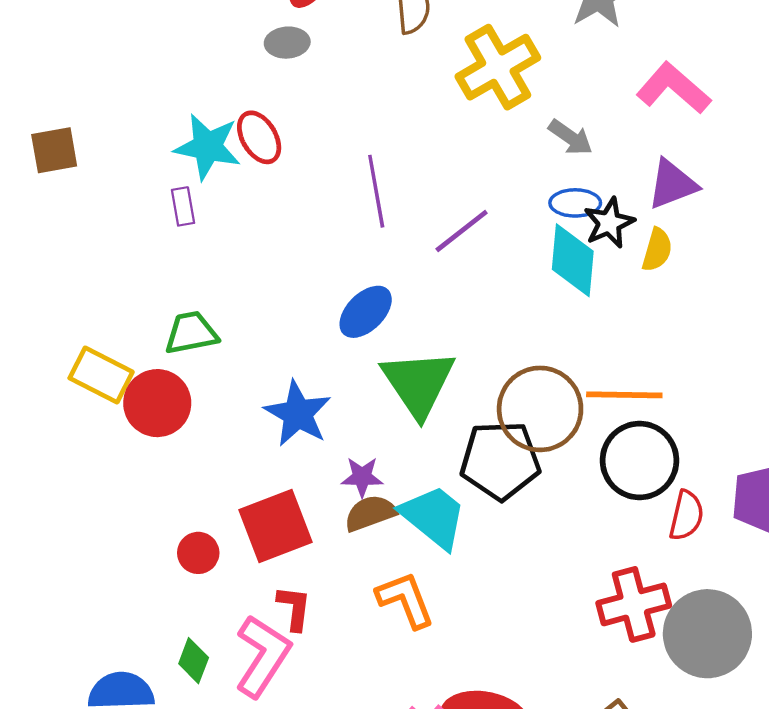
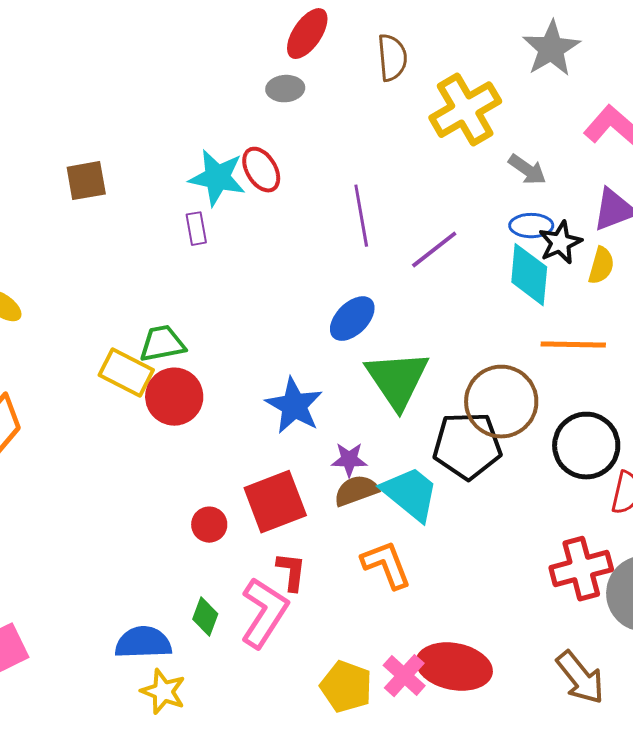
green trapezoid: (191, 333) -> (162, 344), moved
orange line: (624, 395) -> (573, 345), moved

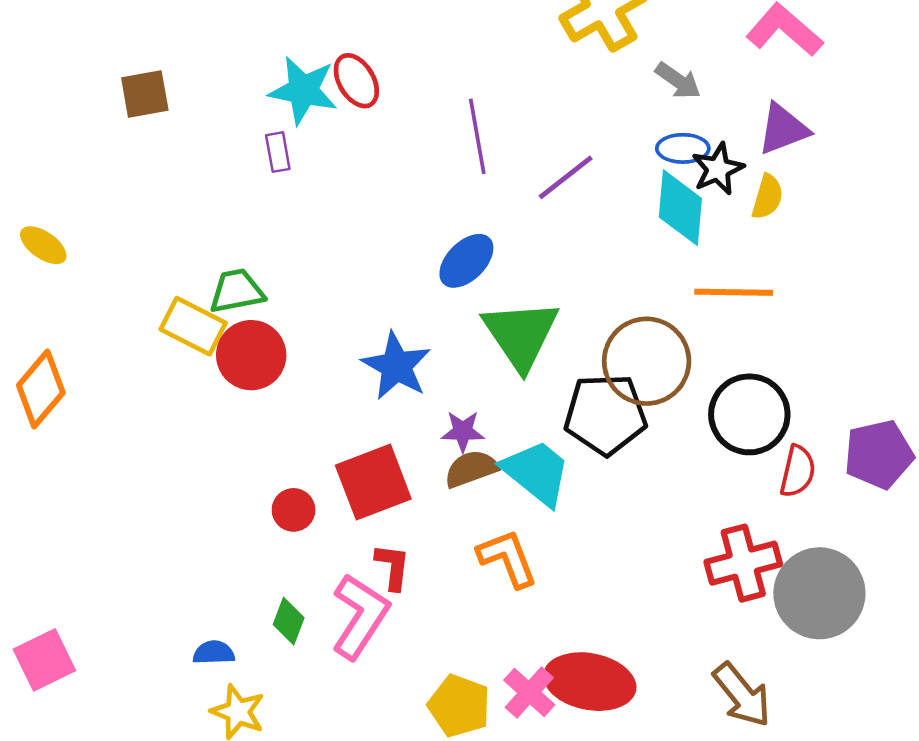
blue semicircle: (143, 643) -> (214, 653), size x0.6

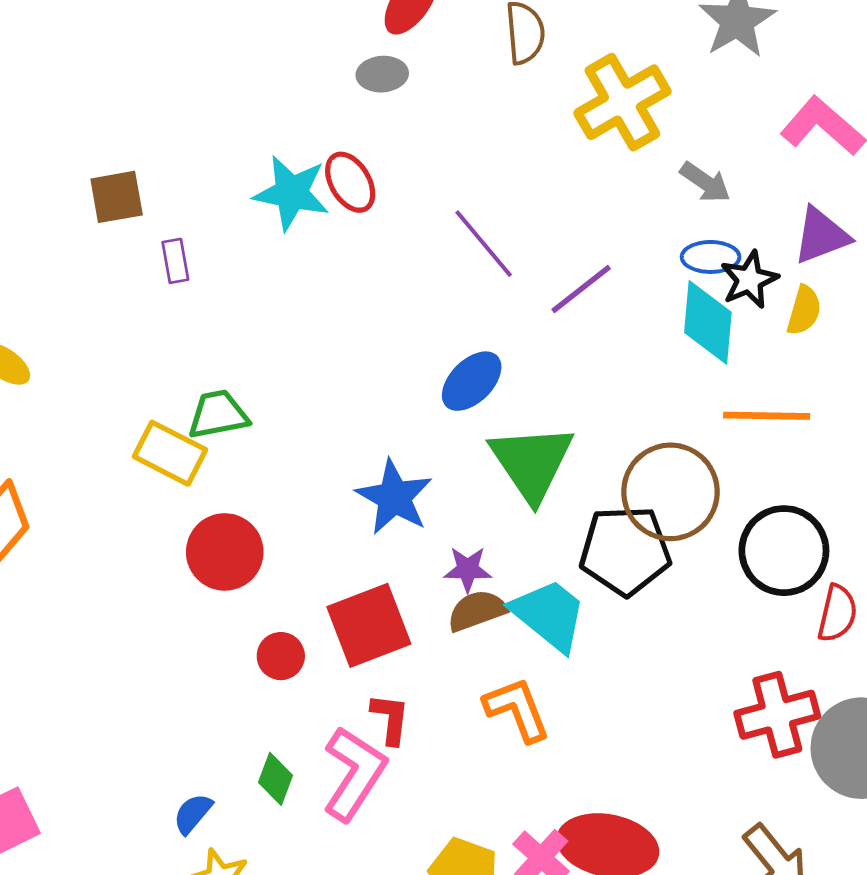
purple line: (477, 136) -> (484, 244), turned -30
purple rectangle: (278, 152) -> (175, 261), moved
red circle: (251, 355) -> (225, 552), moved
blue semicircle: (214, 653) -> (193, 814), turned -48

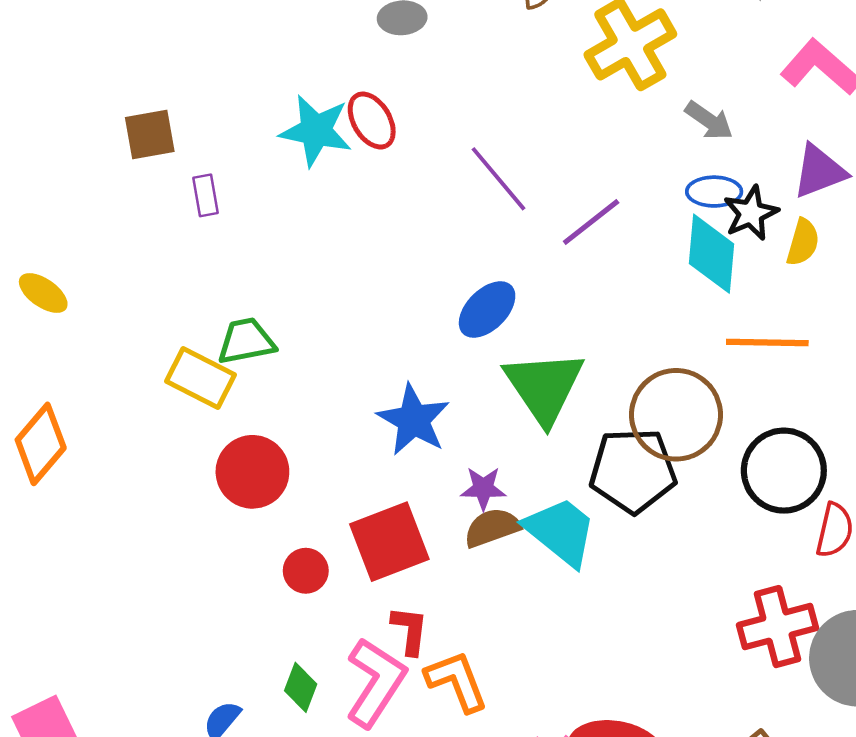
orange L-shape: (517, 709) -> (457, 681), moved

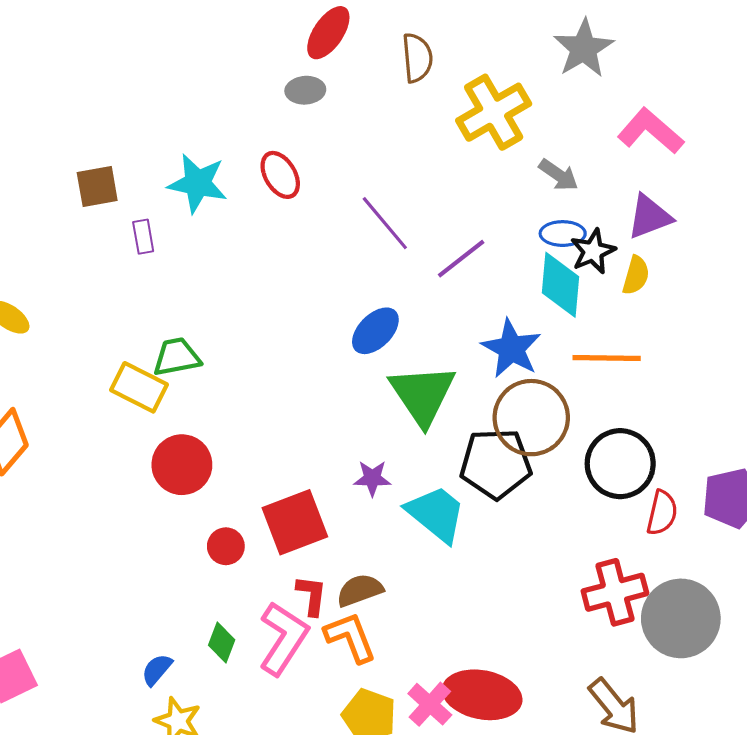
cyan star: (316, 131) -> (198, 183), moved
blue star: (414, 420) -> (511, 349), moved
brown semicircle: (492, 528) -> (360, 590), moved

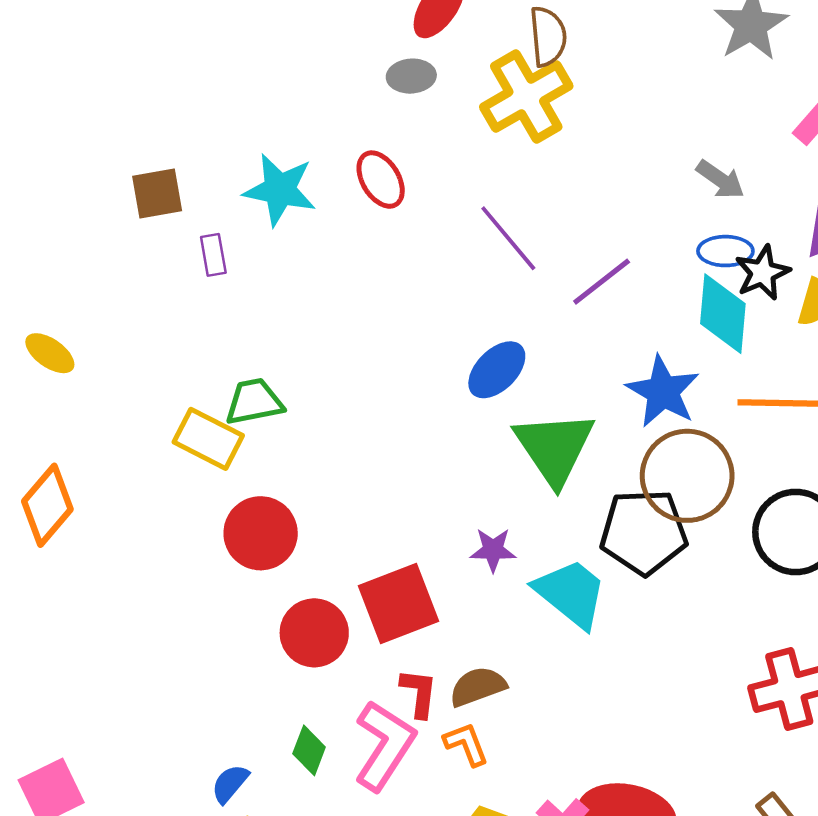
yellow cross: (494, 112) -> (526, 97), moved
red circle: (226, 546) -> (314, 633), size x1.5
orange L-shape: (350, 637) -> (466, 744), size x0.7

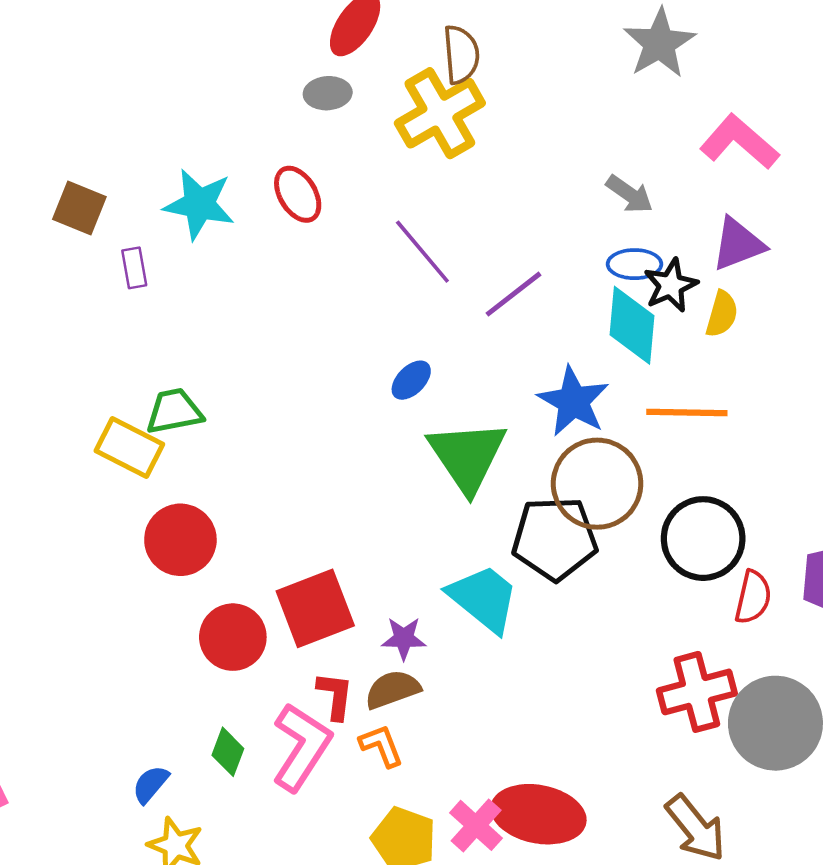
brown square: (157, 194) -> (79, 208), turned 32
blue ellipse: (497, 370) -> (411, 380), size x0.7
purple star: (493, 550) -> (404, 638), moved

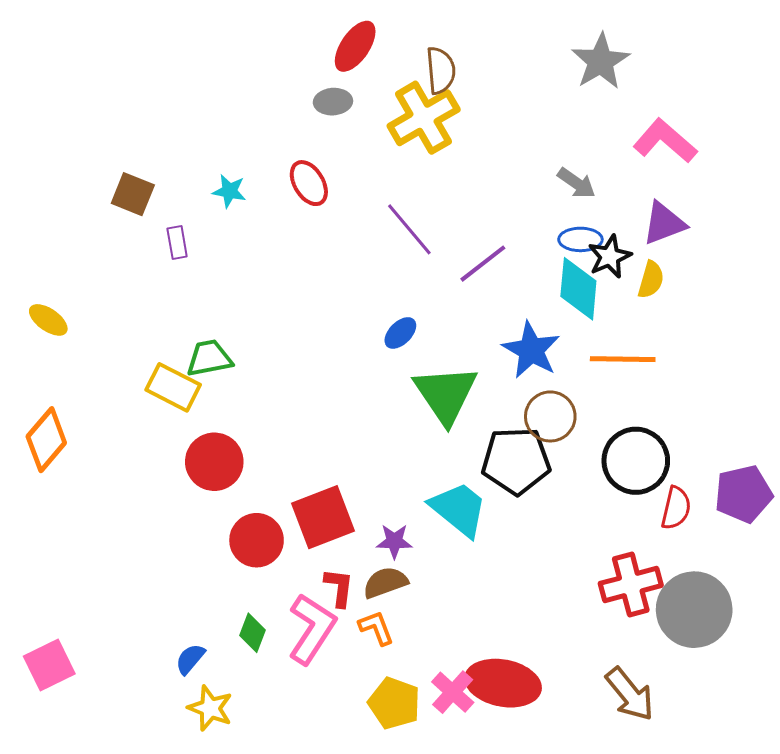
cyan star: (199, 204) -> (229, 191), size x0.6
brown circle: (597, 484) -> (550, 416), size x0.7

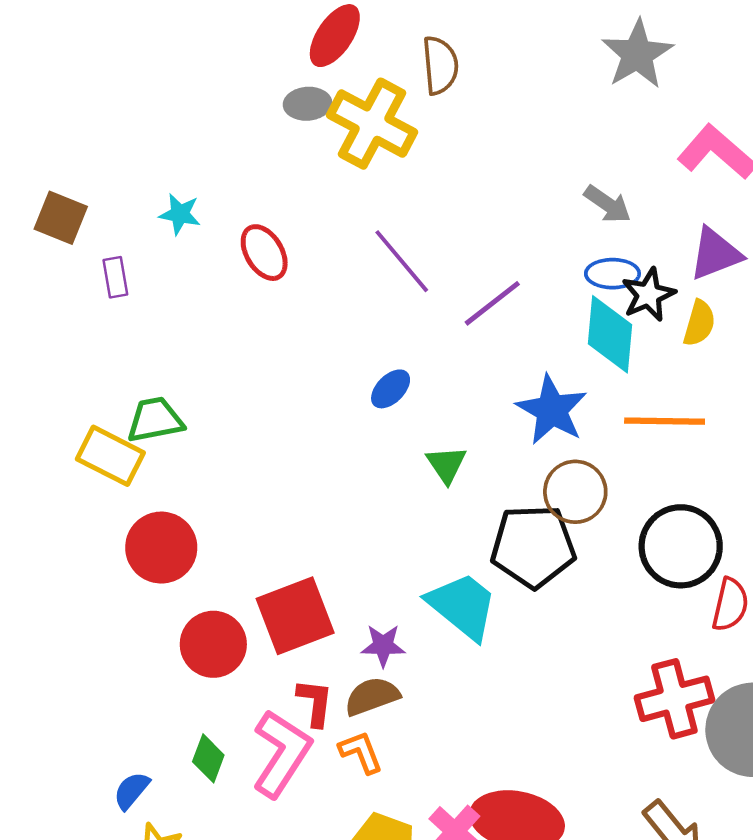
yellow cross: (424, 118) -> (372, 124), moved, turned -32
red ellipse: (309, 183) -> (264, 253), moved
green triangle: (446, 394) -> (446, 465), size x0.5

